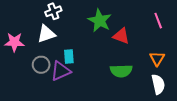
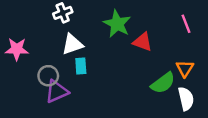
white triangle: (46, 34) -> (72, 44), moved
purple triangle: (61, 71) -> (57, 91), moved
green semicircle: (121, 71) -> (163, 83), moved, turned -35

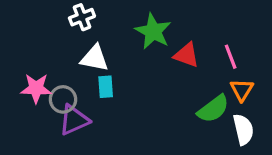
pink line: (186, 24) -> (231, 57), moved
white triangle: (72, 44) -> (95, 58), turned 30
pink star: (17, 49) -> (36, 88), moved

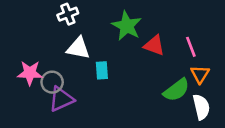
cyan rectangle: (106, 87) -> (102, 70), moved

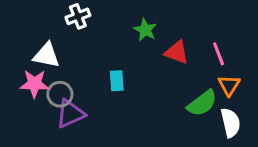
green star: (127, 26) -> (145, 30), size x0.7
white triangle: (78, 48) -> (46, 55), moved

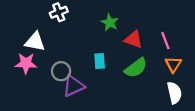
cyan rectangle: (117, 81) -> (100, 61), moved
gray circle: (60, 94) -> (61, 71), moved
green semicircle: (202, 103) -> (136, 68), moved
purple triangle: (70, 114) -> (74, 86), moved

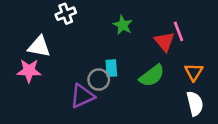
red triangle: (134, 39) -> (165, 42), moved, turned 30
pink line: (165, 41) -> (178, 31), moved
gray circle: (61, 71) -> (99, 80), moved

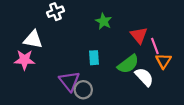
pink line: (178, 31) -> (155, 46), moved
gray circle: (99, 80) -> (83, 90), moved
purple triangle: (82, 96) -> (69, 81), turned -45
white semicircle: (195, 104) -> (144, 77), moved, turned -30

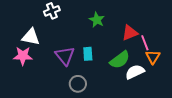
red triangle: (139, 35) -> (130, 33), turned 48
white semicircle: (144, 77) -> (135, 72), turned -72
purple triangle: (69, 81) -> (65, 56), moved

